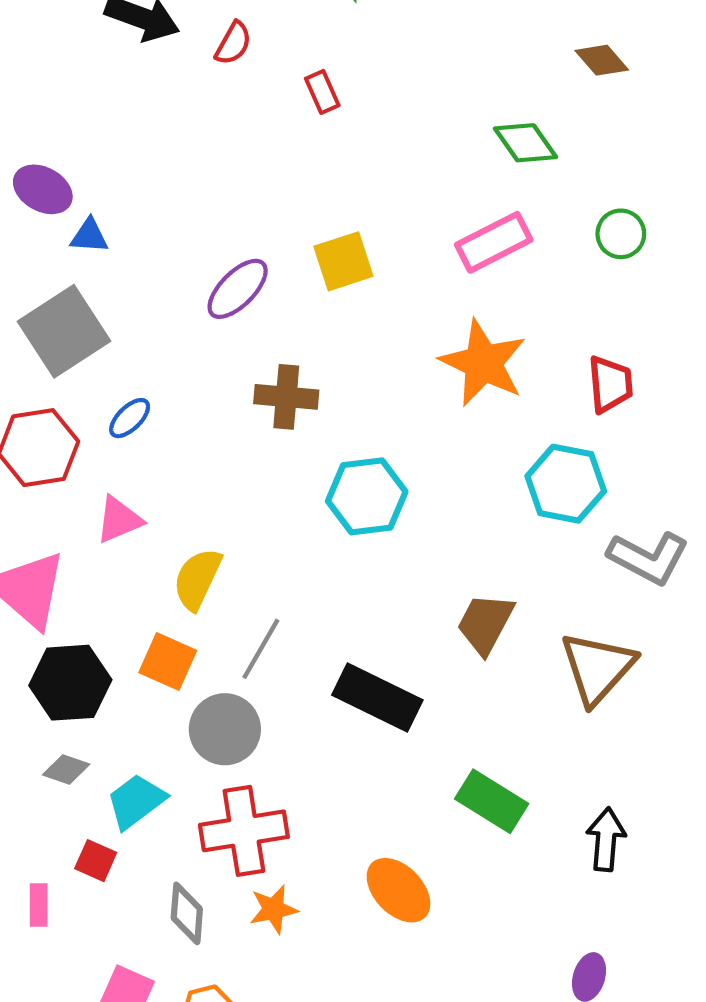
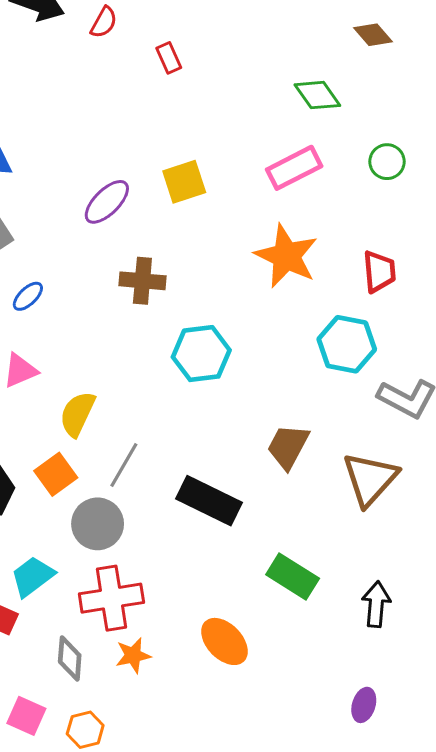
orange square: (168, 662) -> (56, 474), turned 30

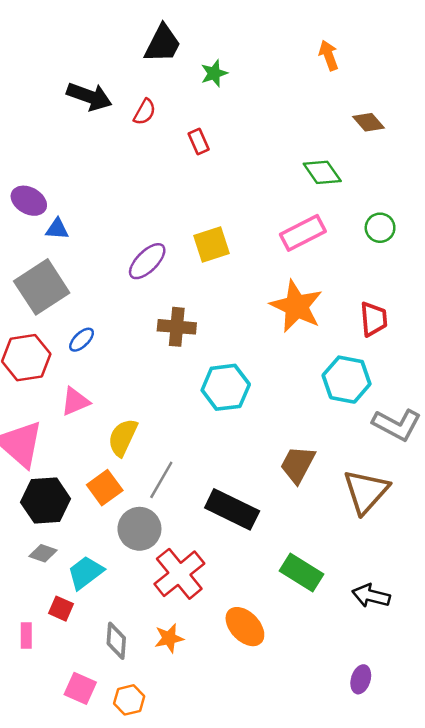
red cross: (111, 598) -> (179, 574), moved, turned -30
black arrow: (376, 604) -> (371, 596), turned -81

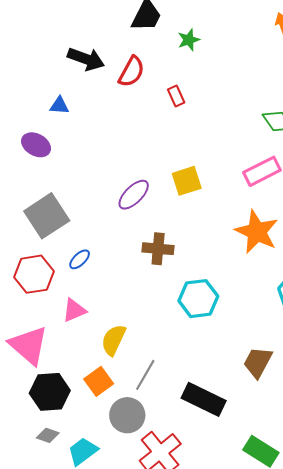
red semicircle: (145, 112) -> (131, 72), size x1.4
blue triangle: (57, 229) -> (59, 106), moved

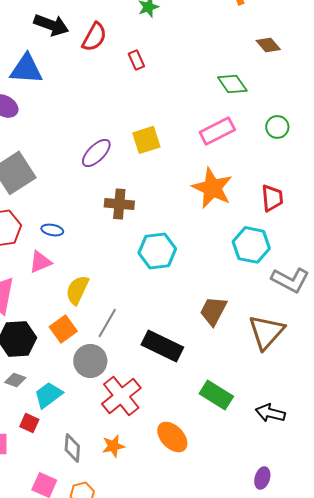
blue triangle: (59, 106) -> (26, 69), size x1.8
blue ellipse: (80, 259) -> (52, 230), moved, turned 55

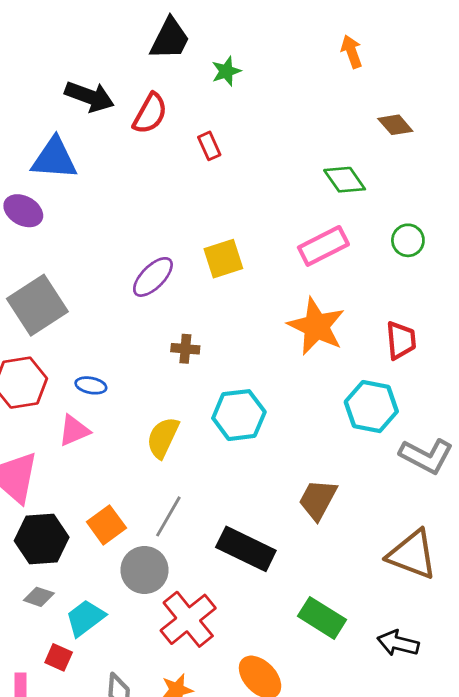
brown cross: (119, 204) -> (185, 349), size x0.7
yellow semicircle: (77, 290) -> (163, 438), moved
brown triangle: (266, 332) -> (412, 555), moved, turned -51

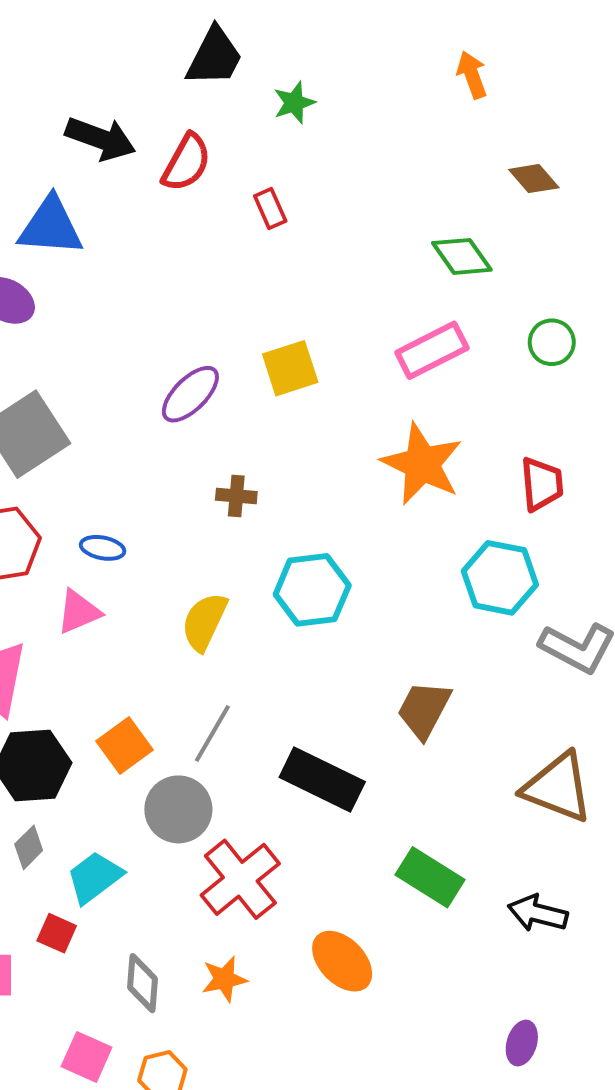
gray diamond: (39, 597) -> (29, 847), turned -64

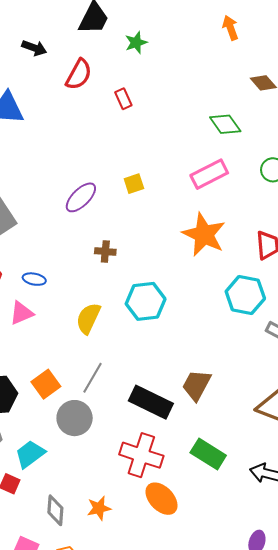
black arrow: (101, 139) -> (34, 48), moved, size x0.7
yellow square: (290, 368) -> (134, 184), size x0.7
brown trapezoid: (424, 710) -> (196, 385), moved
red cross: (240, 879) -> (141, 455), moved, turned -33

